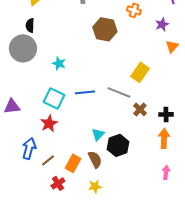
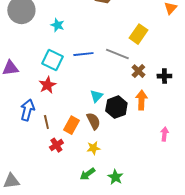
orange arrow: (164, 138) -> (141, 100), moved
brown line: (48, 160) -> (46, 122), turned -64

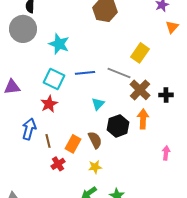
cyan star: (57, 25) -> (59, 44), size x1.5
brown cross: (138, 71) -> (140, 90), size x1.5
cyan triangle: (96, 96) -> (98, 104), moved

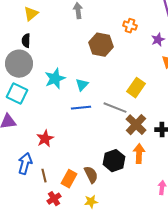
cyan star: (59, 44) -> (55, 79), turned 30
cyan square: (54, 79) -> (17, 94), moved
cyan triangle: (98, 104) -> (82, 85), moved

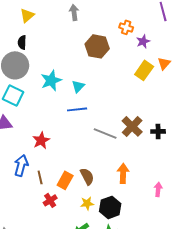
purple star: (158, 40) -> (143, 41), moved
yellow rectangle: (136, 88) -> (144, 70), moved
gray line: (115, 108) -> (105, 133), moved
orange arrow: (139, 154) -> (123, 173), moved
black hexagon: (114, 161) -> (110, 207), moved

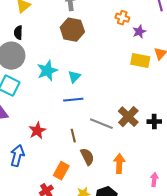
brown hexagon: (97, 46) -> (72, 30), moved
yellow rectangle: (144, 70) -> (140, 61), turned 66
brown semicircle: (87, 176) -> (87, 157), moved
brown line: (40, 177) -> (73, 136), moved

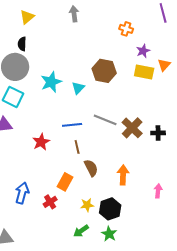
brown hexagon: (72, 30) -> (104, 71), moved
purple star: (139, 32) -> (143, 51), moved
blue line: (73, 100) -> (72, 125), moved
gray line: (101, 124) -> (105, 120), moved
blue arrow: (17, 156) -> (22, 193), moved

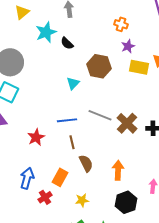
black semicircle: (22, 44) -> (67, 43), moved, turned -48
purple star: (143, 51) -> (128, 46), moved
cyan star: (51, 82) -> (46, 32), moved
blue arrow: (22, 193) -> (27, 178), moved
black hexagon: (110, 209) -> (126, 202), moved

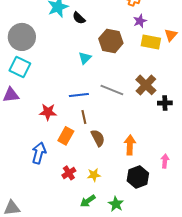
brown cross: (127, 123) -> (146, 85), moved
red star: (36, 137) -> (48, 112), turned 30
orange rectangle: (60, 177) -> (66, 136), moved
red cross: (45, 197) -> (69, 173), moved

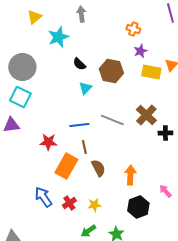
black semicircle: (79, 18) -> (79, 64), moved
orange rectangle: (66, 136) -> (66, 166), size x1.4
blue arrow: (39, 153) -> (43, 197), moved, turned -50
pink arrow: (165, 161) -> (165, 191), turned -48

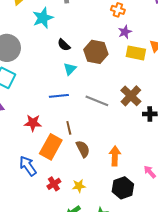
blue line: (79, 125) -> (59, 96), moved
blue arrow: (43, 197) -> (28, 166), moved

